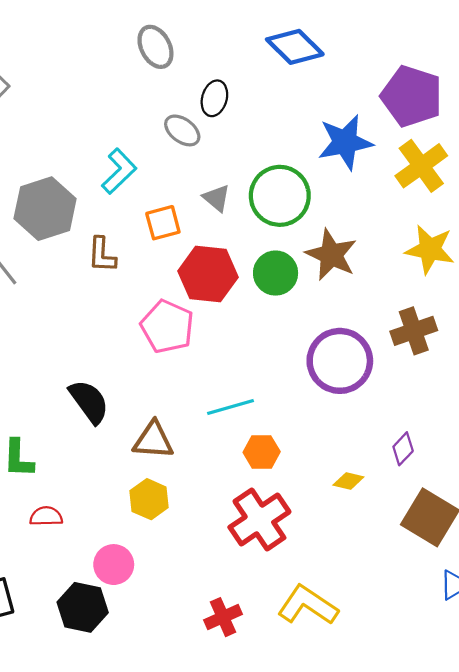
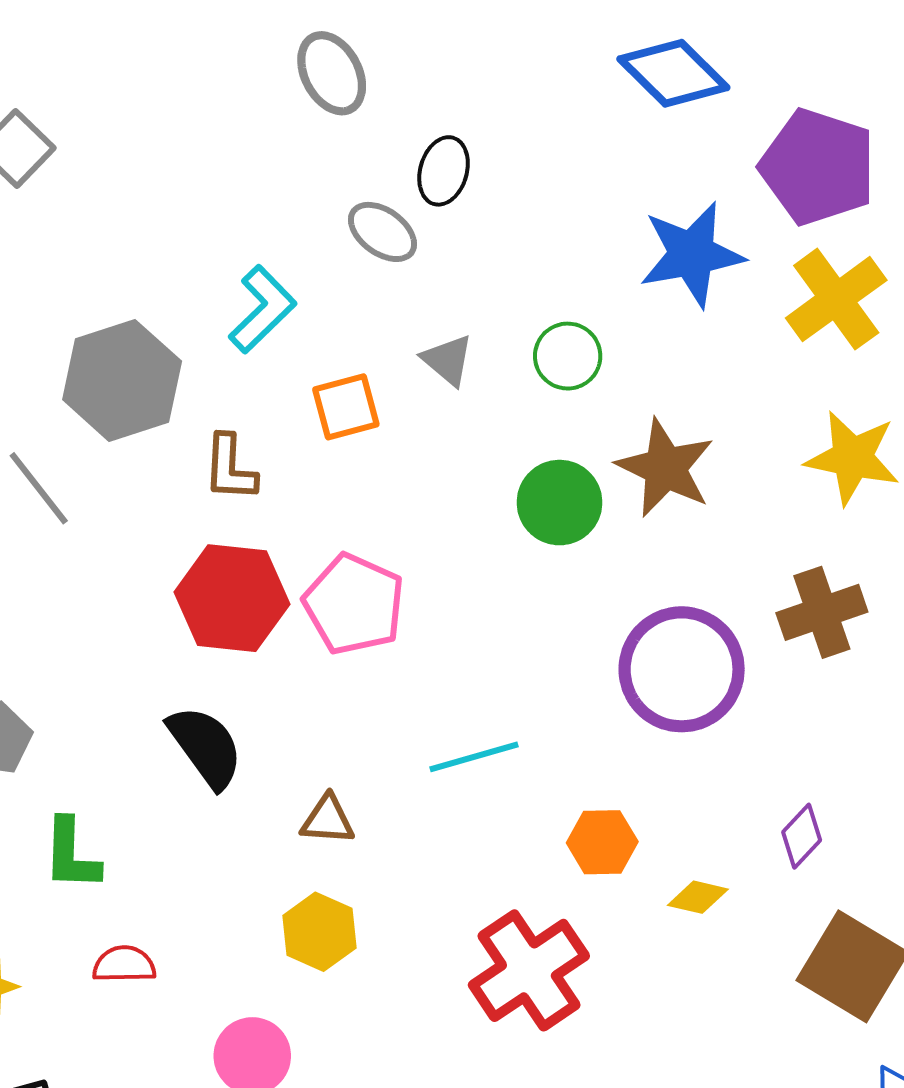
blue diamond: (295, 47) -> (673, 73), moved
green circle: (280, 196) -> (568, 356), size x0.6
red hexagon: (208, 274) -> (232, 598), moved
brown triangle: (153, 440) -> (328, 820), size x0.7
orange hexagon: (262, 452) -> (602, 842), moved

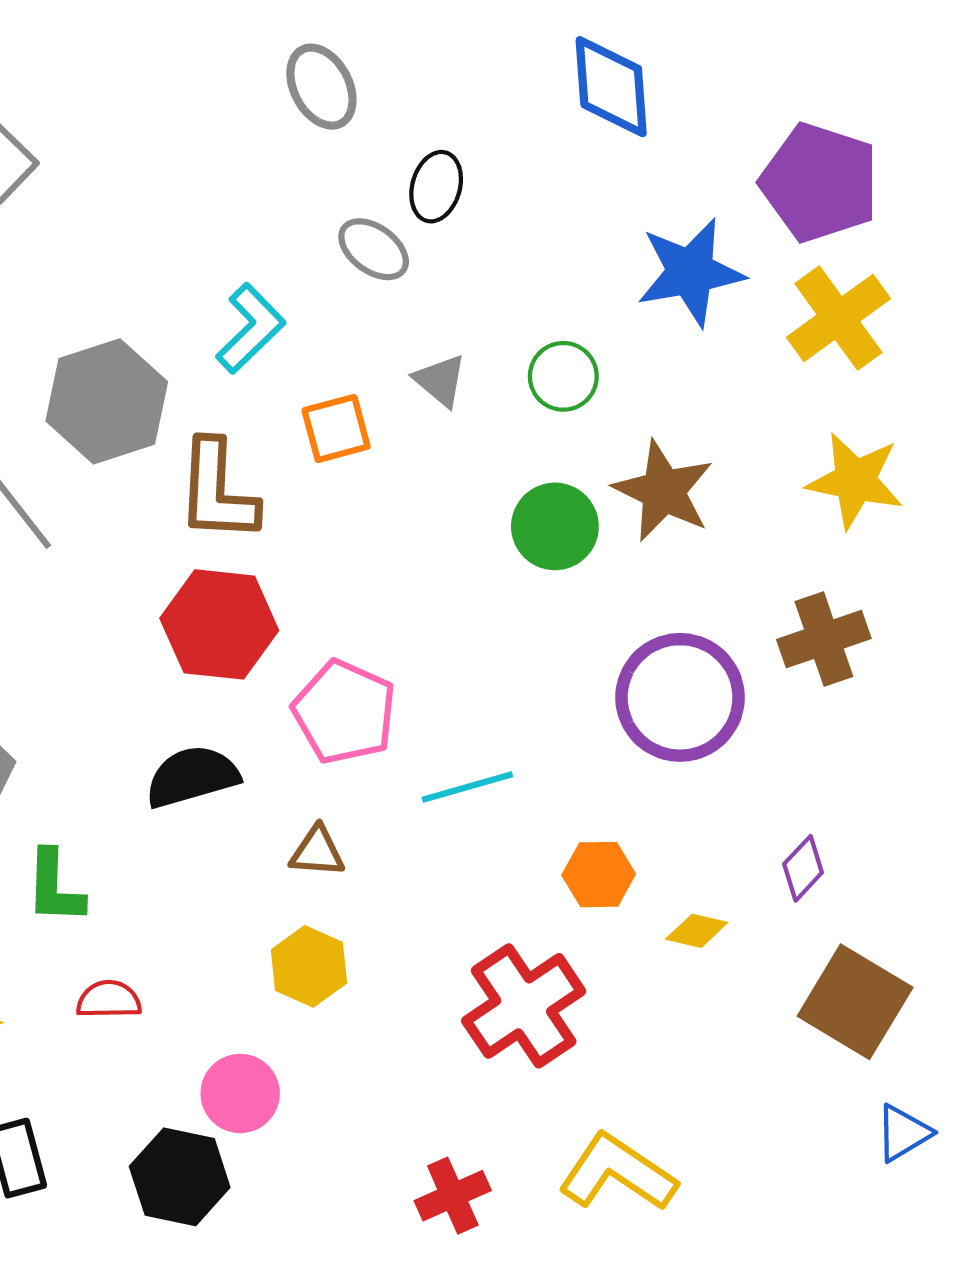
blue diamond: (673, 73) -> (611, 87), moved, turned 41
brown L-shape: (230, 468) -> (217, 491), size x1.5
pink pentagon: (354, 604) -> (344, 712), moved
black semicircle: (206, 747) -> (192, 777), turned -70

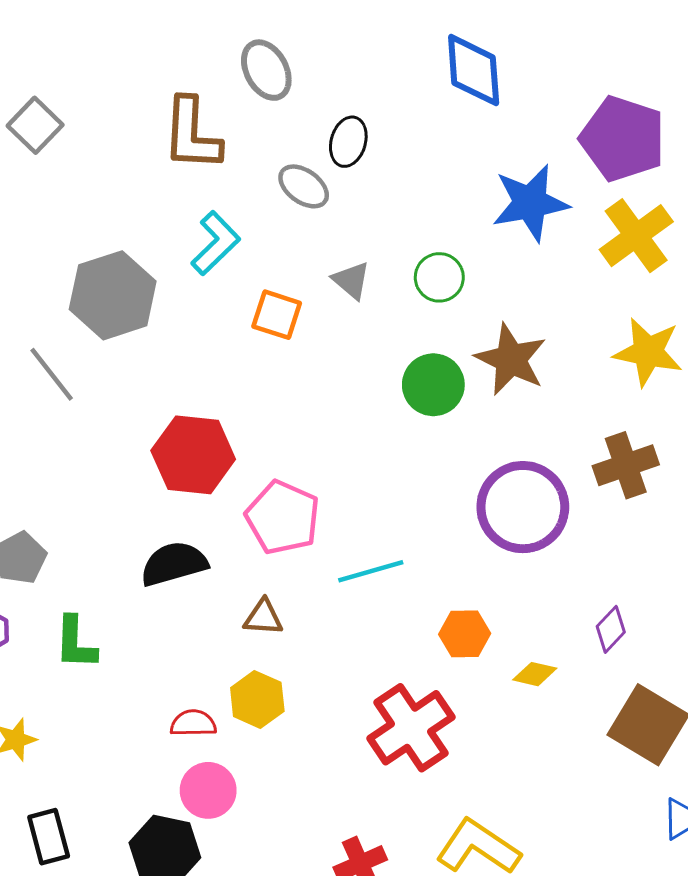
orange square: (336, 428) -> (277, 315), turned 33
brown L-shape: (217, 491) -> (192, 134), moved
red semicircle: (109, 1000) -> (193, 723), moved

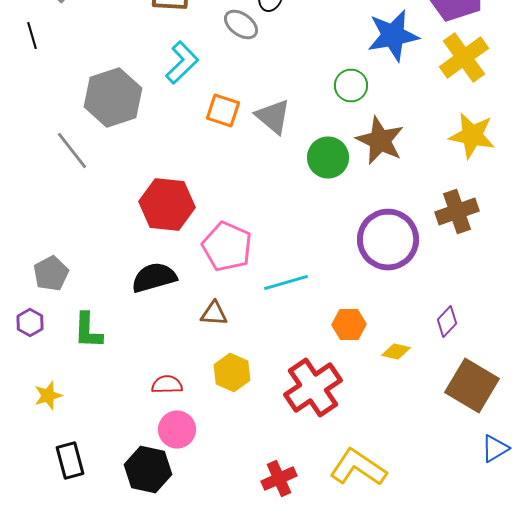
green circle: (439, 277) -> (351, 86), moved
gray triangle: (351, 280) -> (273, 116), moved, size x1.4
yellow hexagon: (257, 699) -> (232, 372), moved

